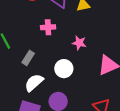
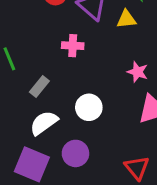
pink star: (79, 43) -> (138, 72), moved

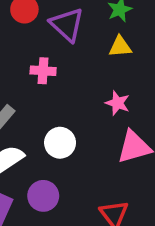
yellow triangle: (126, 19) -> (120, 47), moved

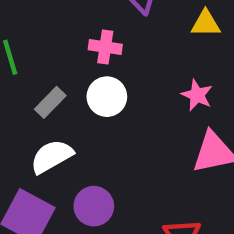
white circle: (60, 143) -> (107, 97), moved

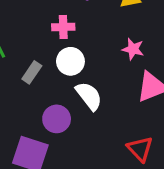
white semicircle: (52, 156) -> (89, 96), moved, turned 92
purple circle: (94, 206) -> (57, 119), moved

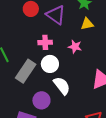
pink star: (133, 49) -> (75, 47), moved
gray rectangle: (32, 72) -> (26, 71), size x1.6

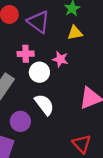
white circle: (50, 64) -> (39, 72), moved

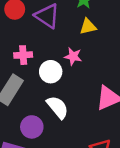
pink cross: (26, 54) -> (23, 55), moved

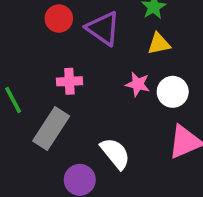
white circle: (51, 72) -> (173, 92), moved

